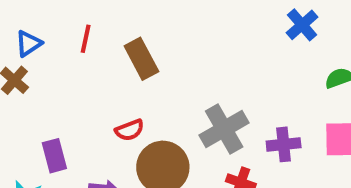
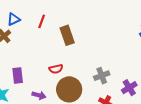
gray cross: (224, 129) -> (102, 76), size x0.7
purple cross: (284, 144) -> (129, 88), turned -35

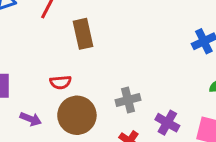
purple cross: (129, 88) -> (167, 123), turned -35

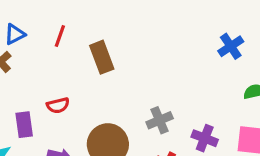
red semicircle: (61, 82) -> (58, 105), moved

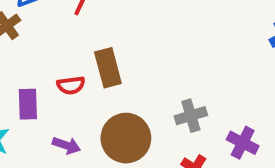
brown rectangle: (102, 57) -> (108, 68), moved

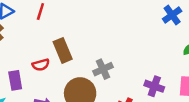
gray cross: (191, 116) -> (103, 69), moved

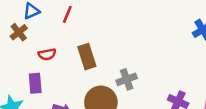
red semicircle: (41, 65) -> (47, 54), moved

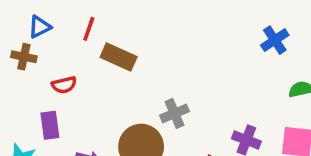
brown cross: (19, 32) -> (24, 57), turned -36
brown rectangle: (87, 57) -> (119, 57), moved, turned -45

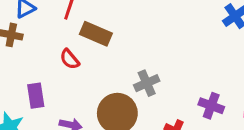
red semicircle: (64, 85) -> (70, 59), moved, turned 65

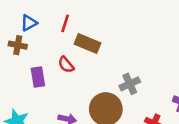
purple rectangle: (36, 96) -> (38, 77), moved

